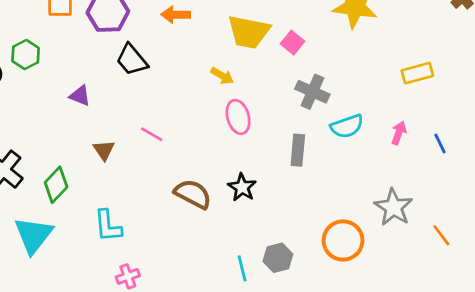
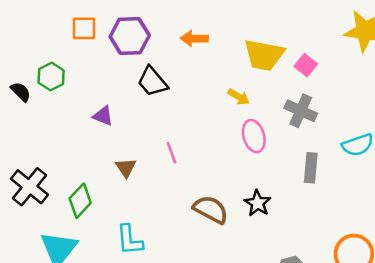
gray cross: (312, 92) -> (301, 111), moved
pink line: (152, 134) -> (171, 153), turned 40

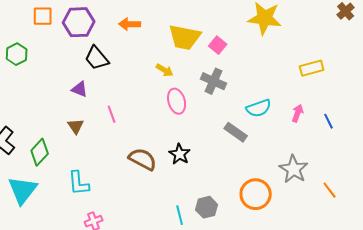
purple triangle: (103, 116) -> (80, 89), moved
gray rectangle: (311, 168) -> (236, 132), moved, turned -60

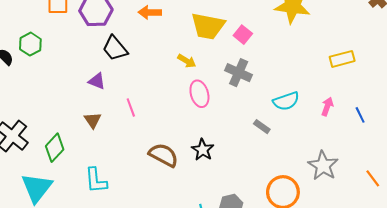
gray rectangle: (236, 132) -> (262, 127), size x0.7
orange line: (330, 190) -> (373, 178), moved

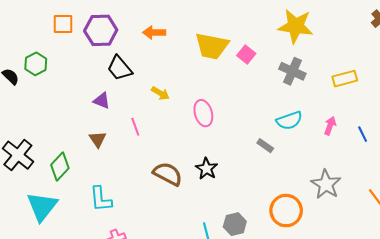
yellow arrow: (187, 61) -> (160, 93), moved
gray cross: (239, 73) -> (292, 71), moved

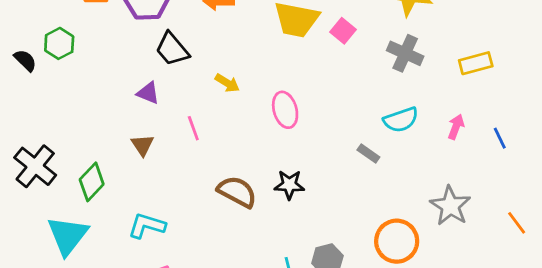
black star: (207, 169) -> (289, 185), turned -30
cyan L-shape: (101, 199) -> (147, 226), turned 112

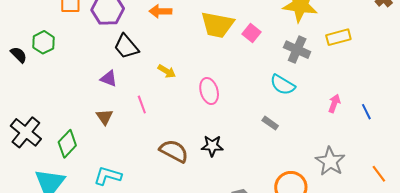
yellow rectangle: (476, 63) -> (338, 37), moved
cyan semicircle: (401, 120) -> (283, 85), moved, turned 50

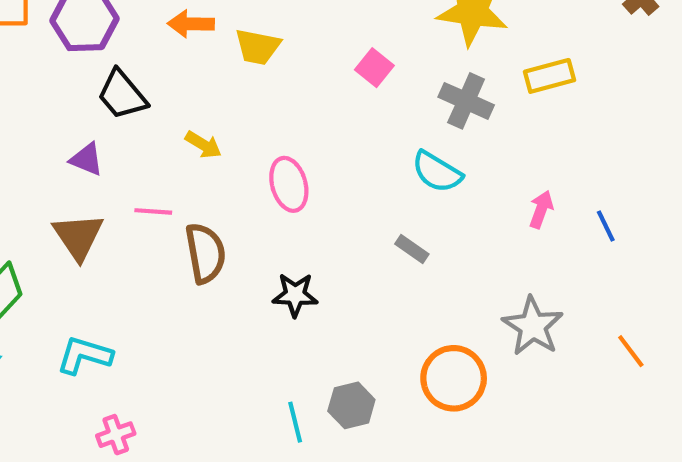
yellow trapezoid: (217, 25) -> (258, 47), moved, size x0.7
pink line: (142, 104) -> (153, 211), turned -66
brown triangle: (105, 117) -> (78, 236), size x1.5
brown semicircle: (174, 151) -> (205, 253), moved, turned 52

